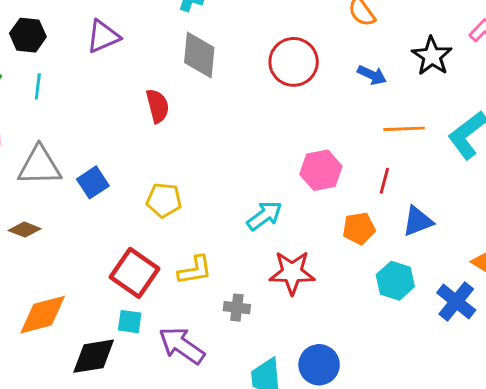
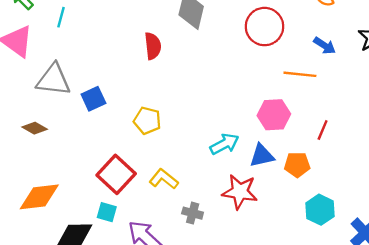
orange line: (404, 129) -> (300, 74), moved
blue triangle: (418, 221) -> (262, 156), moved
yellow L-shape: (195, 270) -> (164, 179), turned -140

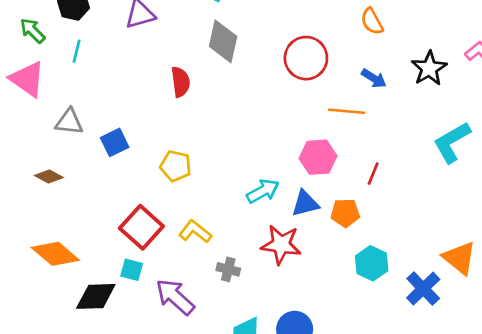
gray triangle: (53, 80) -> (69, 122), size x0.7
orange diamond: (39, 197) -> (55, 254), turned 48

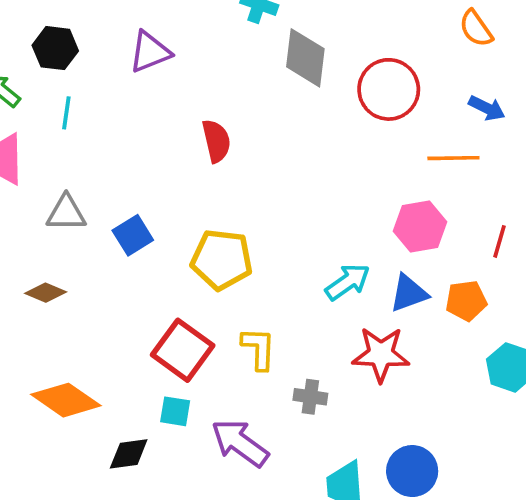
gray diamond: (223, 41) -> (305, 58), moved
yellow pentagon: (176, 166) -> (222, 260), size x1.4
yellow L-shape: (195, 232) -> (259, 349), turned 60
black diamond: (96, 296) -> (129, 454), size x0.7

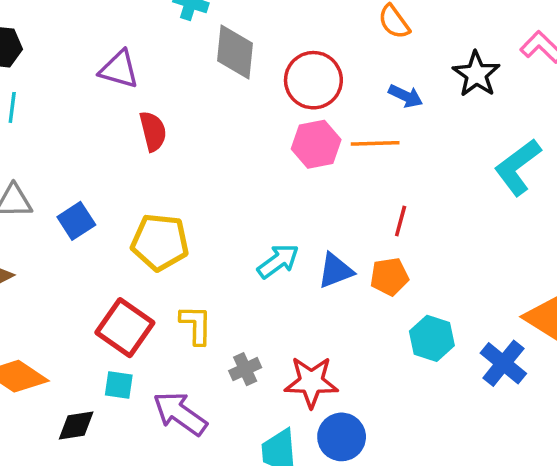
purple triangle: (150, 52) -> (119, 69), moved, turned 39
pink hexagon: (420, 227) -> (316, 144), moved
red line: (500, 241) -> (401, 221), moved
red star: (381, 354) -> (311, 382), moved
gray cross: (310, 397) -> (245, 369), turned -32

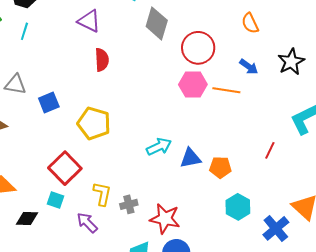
red line: (401, 221) -> (270, 150), moved
yellow L-shape: (196, 325) -> (102, 194), moved
purple arrow: (180, 413) -> (87, 223), size x0.7

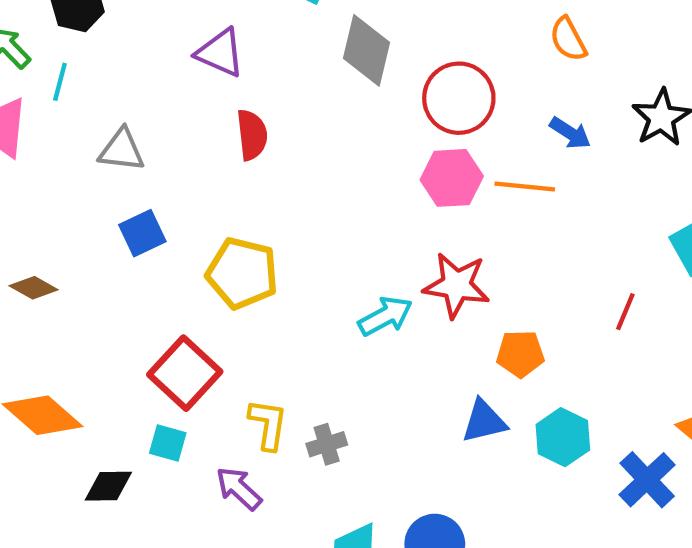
cyan line: (24, 31) -> (60, 82), moved
gray triangle: (15, 85) -> (122, 150), moved
blue triangle: (190, 158) -> (484, 421), moved
red star: (165, 219) -> (456, 285), moved

